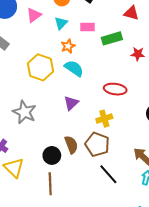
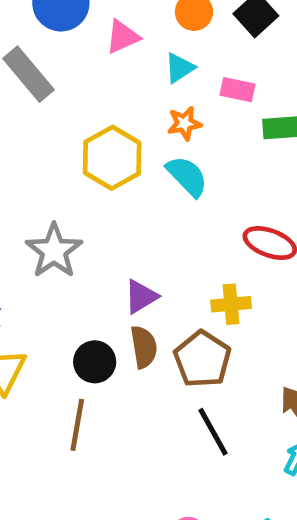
purple triangle: (71, 103) -> (141, 296), moved

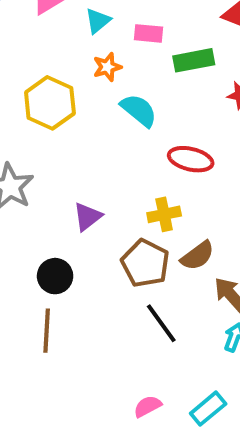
cyan semicircle: (187, 176) -> (139, 110), moved
brown semicircle: (144, 347) -> (197, 256), moved, turned 69

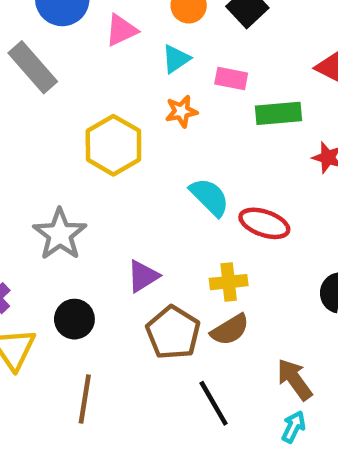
cyan semicircle: (139, 110) -> (210, 197), moved
brown semicircle: (197, 256) -> (230, 330), moved
brown pentagon: (145, 263) -> (173, 333), moved
black circle: (55, 276) -> (74, 319), moved

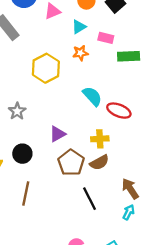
gray star: (60, 234) -> (17, 111), size x0.7

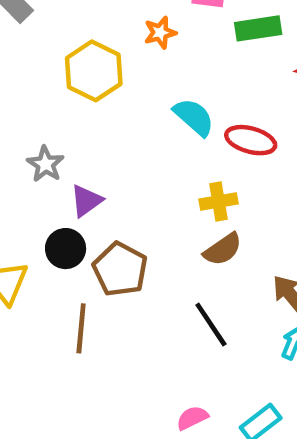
purple triangle: (57, 134) -> (86, 201), moved
brown pentagon: (71, 163) -> (120, 269), moved

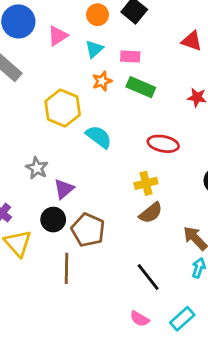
green rectangle: (258, 28) -> (141, 87), moved, turned 36
cyan semicircle: (194, 117) -> (99, 137), moved
black line: (211, 324) -> (148, 277), moved
pink semicircle: (192, 418) -> (140, 319), turned -120

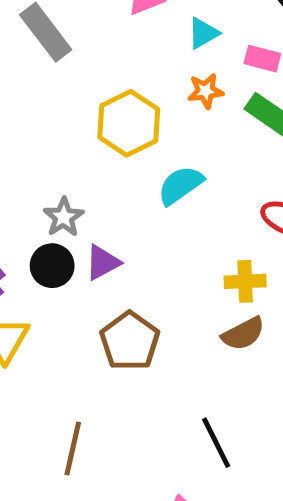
cyan semicircle: (99, 137) -> (180, 185), turned -84
black circle: (53, 220) -> (52, 266), moved
brown line: (66, 268) -> (73, 449), moved

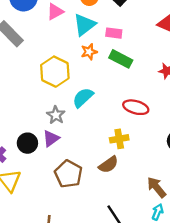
cyan triangle: (203, 33) -> (84, 25), size x1.5
gray star: (64, 217) -> (56, 115), moved
brown semicircle: (243, 334) -> (108, 165), moved

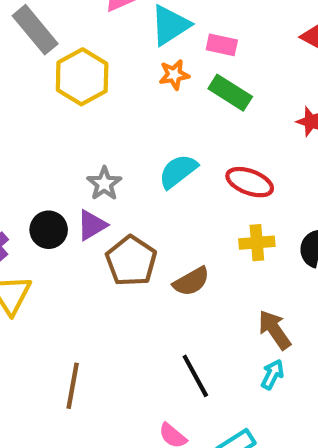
yellow hexagon: (55, 72) -> (82, 77), moved
cyan semicircle: (83, 98) -> (178, 171), moved
yellow cross: (119, 139) -> (257, 243), moved
brown pentagon: (68, 174) -> (131, 261), moved

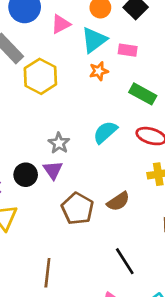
green rectangle: (230, 93) -> (143, 94), moved
purple triangle: (92, 225) -> (53, 170), turned -30
brown pentagon: (131, 261) -> (78, 209), moved

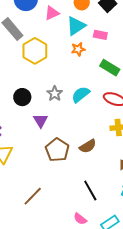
gray star: (59, 143) -> (55, 94), moved
black circle: (26, 175) -> (22, 97), moved
brown line: (47, 273) -> (33, 196), turned 35

